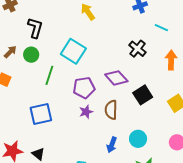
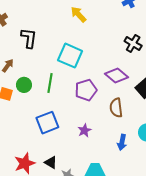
green circle: (31, 55) -> (24, 85), moved
purple star: (86, 112) -> (84, 130), moved

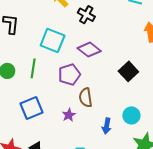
black cross: (133, 43) -> (86, 15), moved
purple diamond: (117, 76) -> (89, 50), moved
brown semicircle: (116, 108) -> (86, 98), moved

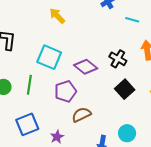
black cross: (86, 15) -> (118, 59), moved
brown semicircle: (86, 98) -> (81, 115), turned 72
purple star: (69, 115) -> (57, 137), moved

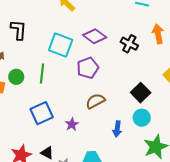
purple diamond: (86, 67) -> (95, 36), moved
black square: (125, 89) -> (141, 93), moved
purple pentagon: (65, 91) -> (88, 68), moved

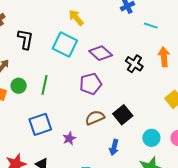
cyan square: (61, 45) -> (65, 44), moved
black square: (141, 93) -> (123, 115), moved
cyan circle: (142, 118) -> (151, 138), moved

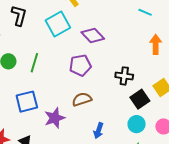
cyan square: (65, 44) -> (58, 24), turned 30
black cross: (134, 64) -> (124, 76), moved, turned -30
black square: (123, 115) -> (140, 99), moved
purple star: (69, 138) -> (55, 118), size x1.5

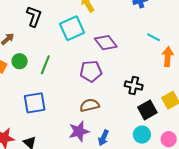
cyan line: (145, 12) -> (154, 37), moved
purple star: (55, 118) -> (79, 131), moved

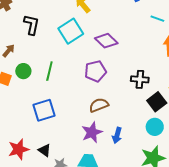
cyan line: (154, 37) -> (157, 19), moved

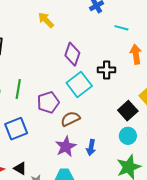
cyan square: (71, 31) -> (79, 84), moved
purple diamond: (106, 41) -> (72, 54), turned 70
purple pentagon: (95, 71) -> (48, 102), moved
black cross: (140, 79) -> (107, 70), moved

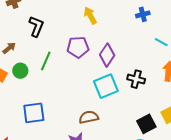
green line: (18, 89) -> (46, 61), moved
purple pentagon: (48, 102) -> (78, 47), moved

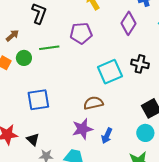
purple diamond: (107, 55) -> (128, 23), moved
green line: (46, 61) -> (49, 48), turned 60

